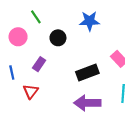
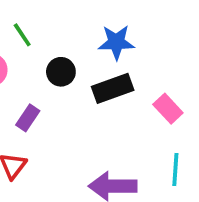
black rectangle: (87, 73) -> (113, 88), moved

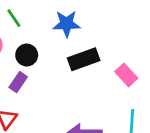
blue star: (116, 42) -> (67, 24), moved
black circle: (61, 72) -> (27, 55), moved

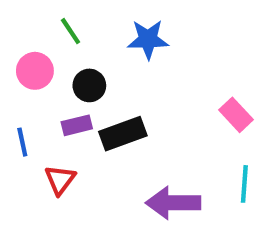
black rectangle: (84, 59) -> (123, 134), moved
purple rectangle: (18, 82) -> (77, 125), turned 42

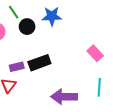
black circle: (89, 85) -> (27, 27), moved
purple rectangle: (77, 125) -> (17, 67), moved

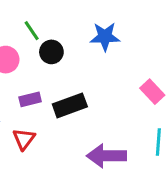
blue star: (52, 16) -> (105, 37), moved
purple rectangle: (17, 67) -> (30, 99), moved

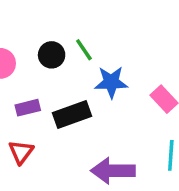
green line: (32, 31) -> (84, 50), moved
blue star: (105, 37) -> (111, 82), moved

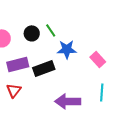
purple rectangle: (28, 108) -> (18, 64), size x1.5

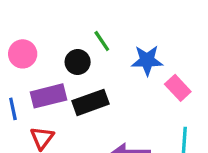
black circle: (32, 33) -> (78, 62), moved
blue star: (67, 49) -> (147, 60), moved

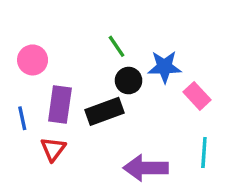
black circle: (78, 62) -> (129, 81), moved
purple rectangle: (48, 96) -> (60, 105), turned -68

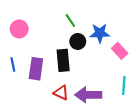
purple rectangle: (60, 105) -> (36, 69), moved
black rectangle: (105, 111) -> (63, 60), turned -75
red triangle: (53, 149) -> (61, 93), moved, turned -42

